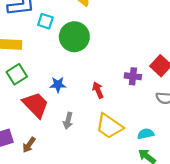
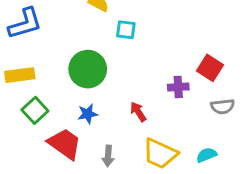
cyan square: (45, 21) -> (126, 30), moved
green circle: (74, 37) -> (88, 69), moved

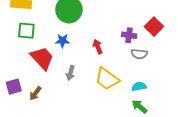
gray semicircle: (223, 107) -> (139, 54), moved
green square: (35, 110) -> (26, 31), turned 36

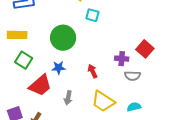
green square: (26, 31) -> (24, 60), turned 30
red trapezoid: (42, 58) -> (40, 85), turned 95

